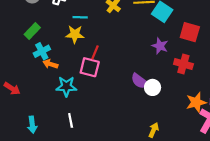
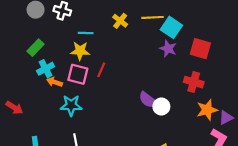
purple star: (160, 46) -> (168, 49), moved
pink square: (90, 67) -> (78, 74), moved
orange star: (196, 102) -> (207, 110), moved

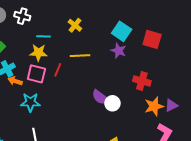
yellow line: (152, 17) -> (80, 56), moved
red square: (200, 49) -> (152, 39), moved
purple triangle: (226, 118) -> (171, 105), moved

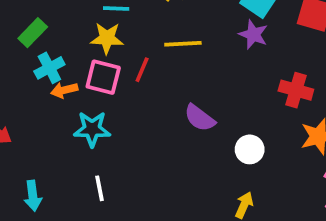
orange arrow: (15, 81) -> (64, 90), turned -32
purple semicircle: (100, 97) -> (200, 118), moved
white circle: (112, 103) -> (250, 149), moved

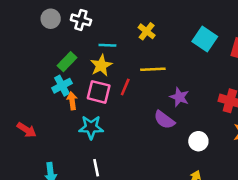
green rectangle: (33, 33) -> (67, 62), moved
purple star: (253, 34) -> (179, 97), moved
yellow star: (107, 38) -> (101, 65), turned -30
orange arrow: (64, 90) -> (72, 101), turned 96

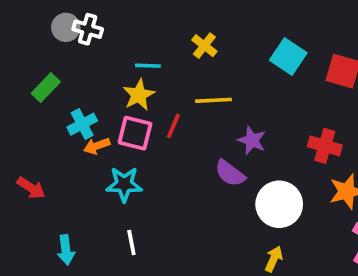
white cross: (81, 20) -> (88, 29), moved
green rectangle: (67, 62) -> (46, 88), moved
orange arrow: (72, 101) -> (97, 146), turned -102
white circle: (198, 141) -> (279, 204), size x1.6

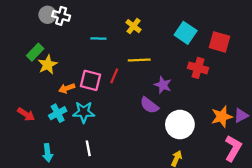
yellow star: (139, 95) -> (48, 65), moved
cyan cross: (82, 124) -> (58, 113), moved
red cross: (325, 146) -> (198, 68), moved

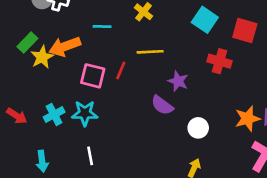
orange arrow: (67, 88) -> (65, 47), moved, size x1.6
white circle: (180, 125) -> (198, 128), size x0.6

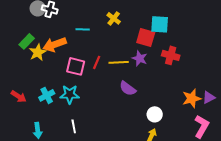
cyan square: (205, 20) -> (160, 24), turned -30
red square: (245, 31) -> (146, 37), moved
yellow line: (150, 52) -> (119, 62), moved
purple star: (178, 81) -> (140, 58), moved
white circle: (198, 128) -> (155, 114), moved

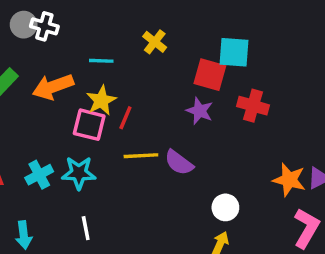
yellow star: (38, 52) -> (101, 100), moved
yellow line: (119, 62) -> (141, 156), moved
orange star: (192, 98) -> (289, 180), turned 30

